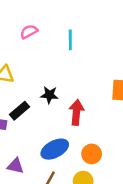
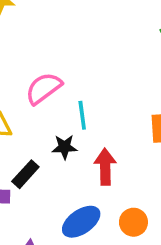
pink semicircle: (29, 32) -> (44, 88), moved, size x1.5
cyan line: (70, 40) -> (82, 115), moved

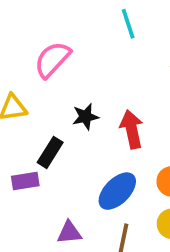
cyan line: (82, 115) -> (128, 24), moved

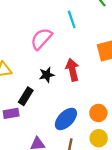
pink semicircle: (52, 60) -> (41, 39), moved
red arrow: (132, 129) -> (72, 70), moved

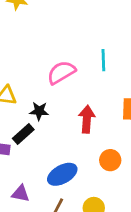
black star: (47, 75) -> (39, 111), moved
orange circle: (98, 113) -> (110, 160), moved

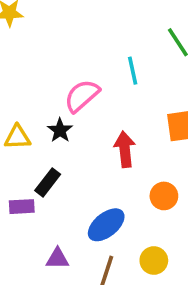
black star: (39, 111) -> (60, 130), moved, turned -30

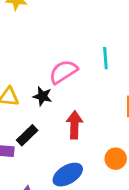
black star: (60, 130) -> (42, 96), turned -30
red arrow: (125, 149) -> (74, 125), moved

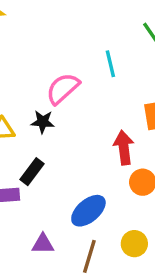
red arrow: (74, 125) -> (124, 148), moved

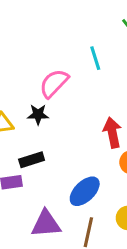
black rectangle: (32, 172) -> (32, 160), turned 40
purple triangle: (43, 244) -> (46, 224), size x1.5

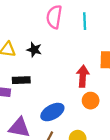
pink semicircle: (54, 83) -> (54, 17), moved, turned -50

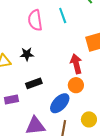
black rectangle: (21, 80) -> (34, 83), moved
orange circle: (91, 101) -> (76, 85), moved

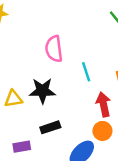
cyan line: (63, 15) -> (86, 72), moved
black star: (27, 54) -> (42, 91), size x1.5

